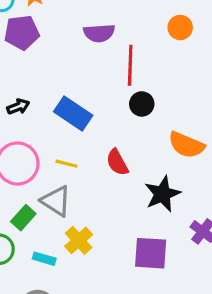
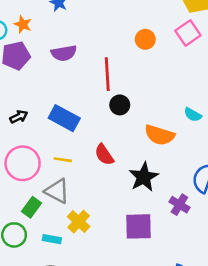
purple semicircle: (99, 33) -> (64, 53), moved

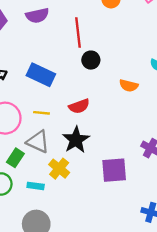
orange semicircle: (159, 135) -> (129, 86), size x0.7
red semicircle: (104, 155) -> (79, 106), turned -72
black star: (144, 177) -> (76, 140), moved

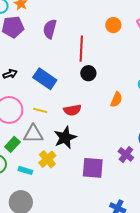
purple semicircle: (37, 16) -> (50, 29), turned 108
orange semicircle: (129, 86) -> (116, 100), turned -91
gray triangle: (38, 142) -> (33, 134), turned -35

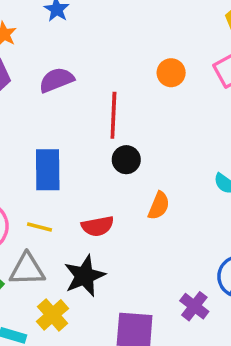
purple semicircle: (50, 29) -> (57, 80), turned 54
blue rectangle: (45, 79) -> (48, 170), turned 55
orange semicircle: (116, 100) -> (159, 206), moved

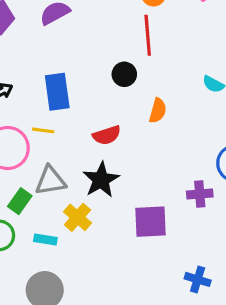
red line: (113, 115) -> (148, 35), moved
yellow line: (40, 227) -> (43, 130), moved
purple cross: (194, 306) -> (200, 194), turned -35

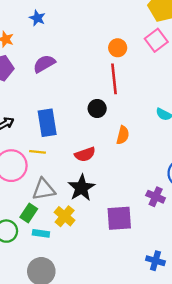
purple cross: (200, 194) -> (156, 197), turned 30
green rectangle: (20, 201) -> (29, 213), moved

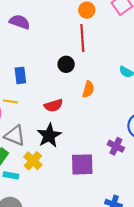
purple semicircle: (44, 64) -> (20, 22), turned 48
blue rectangle: (47, 123) -> (20, 75), size x0.7
gray triangle: (44, 189) -> (15, 136), turned 30

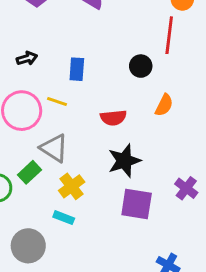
black star: (49, 136) -> (124, 161), moved
cyan rectangle: (11, 175) -> (64, 218), moved

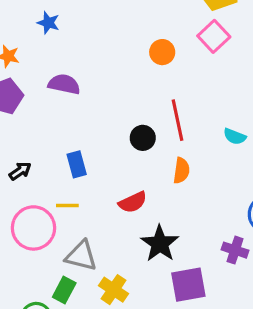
red line: (169, 35) -> (178, 120), moved

